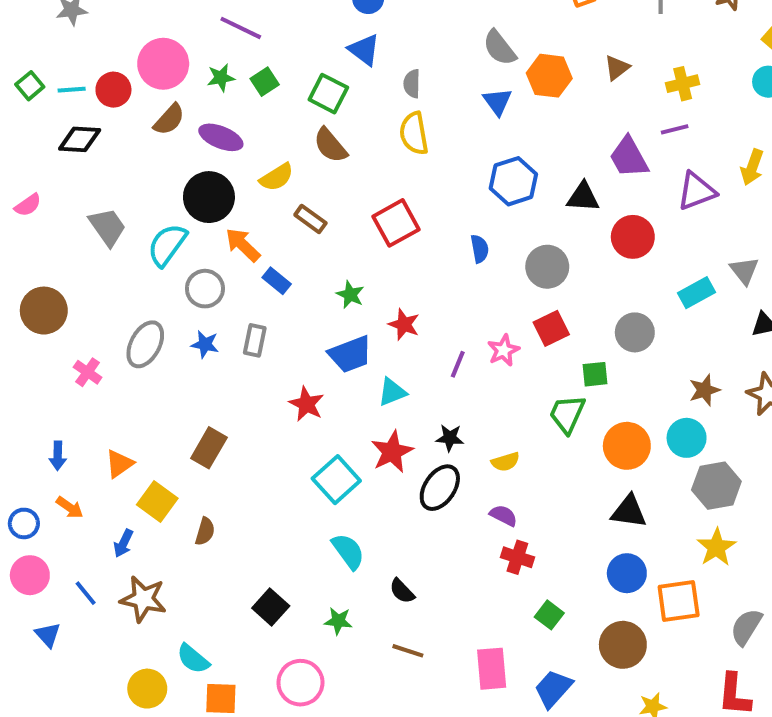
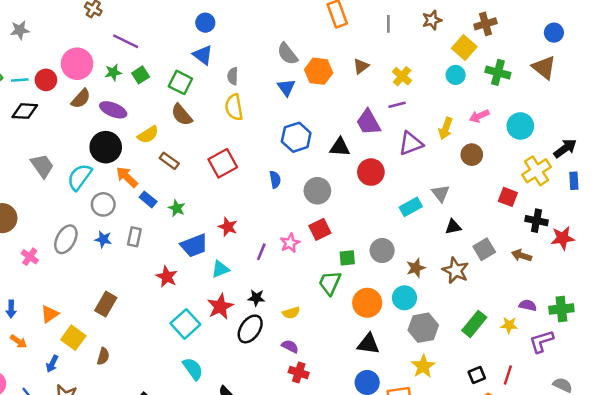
yellow cross: (683, 84) -> (402, 76), turned -36
green star: (350, 295) -> (177, 208), moved
gray circle: (635, 332) -> (382, 250), moved

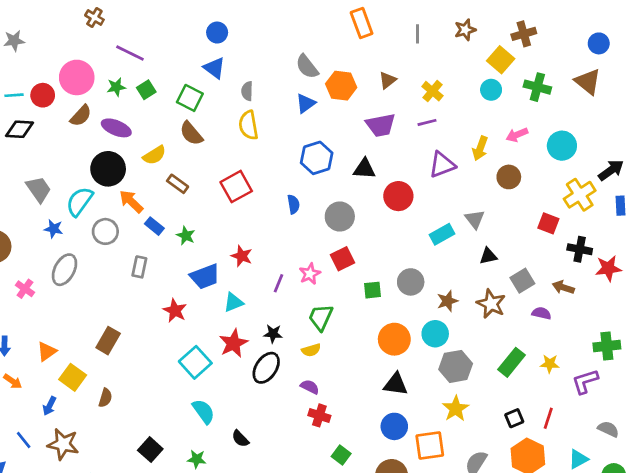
blue triangle: (286, 87) -> (306, 103), turned 30
purple trapezoid: (368, 122) -> (381, 125), moved, turned -72
blue star: (103, 239) -> (54, 229), moved
green trapezoid: (330, 283) -> (321, 317), moved
purple semicircle: (528, 305) -> (541, 313), moved

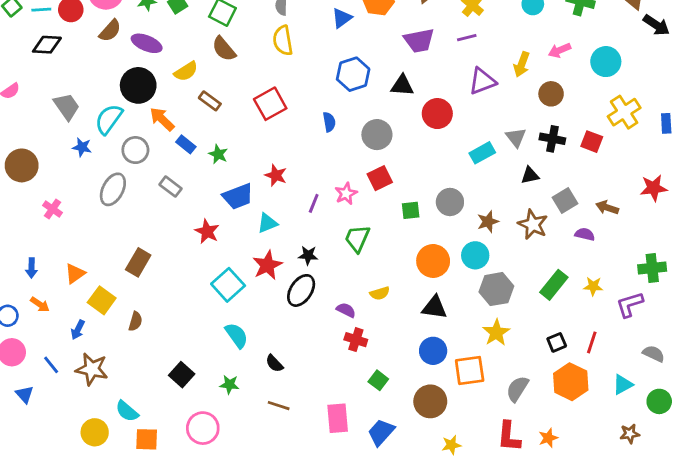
black arrow: (611, 170) -> (656, 25), moved, turned 70
black cross: (580, 249) -> (552, 139), moved
gray rectangle: (139, 267) -> (170, 187), turned -65
gray ellipse: (64, 270) -> (113, 189), moved
yellow semicircle: (311, 350) -> (380, 293), moved

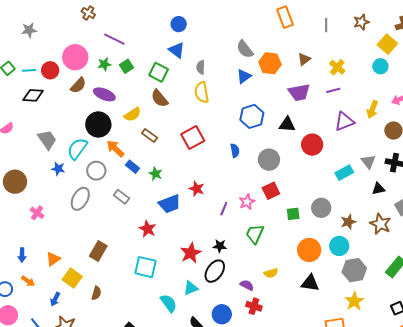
cyan triangle: (267, 223) -> (191, 288), moved
cyan square: (228, 285) -> (146, 267), moved, turned -35
blue circle: (433, 351) -> (222, 314), moved

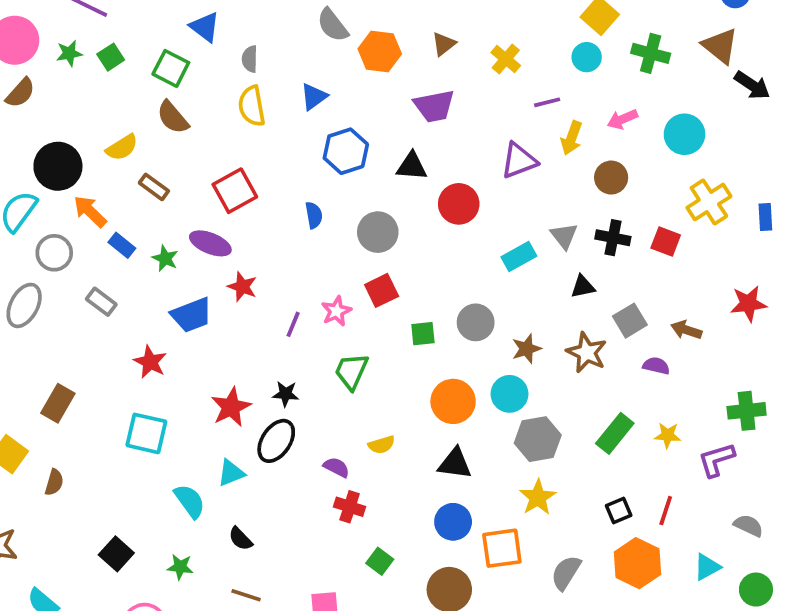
blue triangle: (244, 76) -> (314, 97), moved
purple line: (333, 90) -> (547, 102), moved
purple ellipse: (104, 94) -> (210, 243), moved
blue circle: (222, 314) -> (453, 522), moved

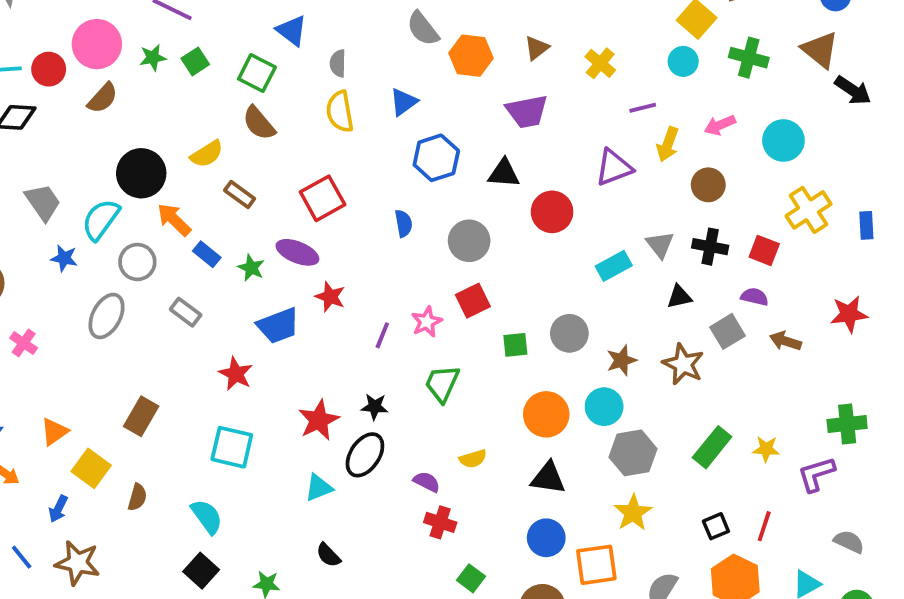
purple semicircle: (656, 366) -> (755, 297), moved
cyan semicircle: (190, 501) -> (207, 517), moved

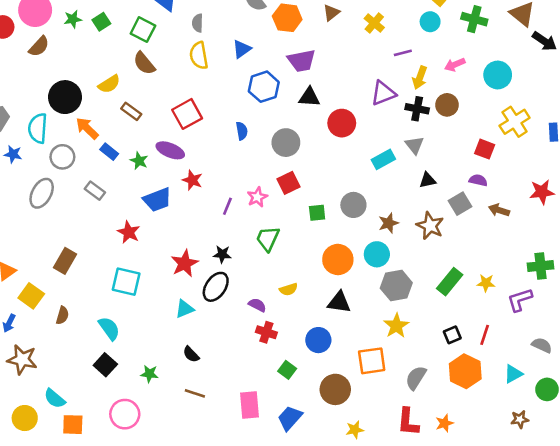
purple trapezoid: (527, 112) -> (301, 61), moved
cyan semicircle: (101, 220) -> (38, 128), turned -32
black cross: (710, 247) -> (417, 109), moved
blue circle: (546, 538) -> (318, 340), moved

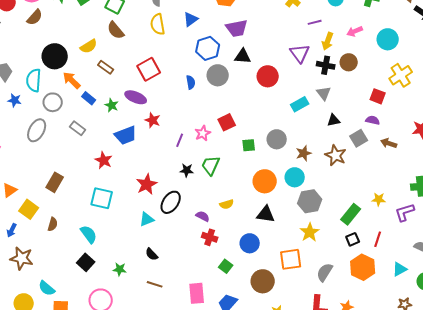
purple triangle: (383, 93) -> (300, 53), turned -45
gray circle: (286, 143) -> (218, 75), moved
black star: (222, 254) -> (187, 170), moved
green rectangle: (450, 282) -> (351, 214), moved

